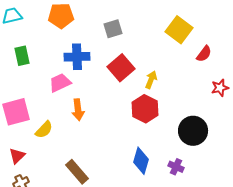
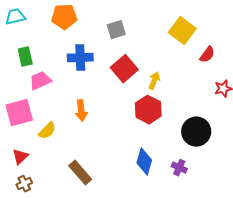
pink trapezoid: (60, 83) -> (40, 81), moved

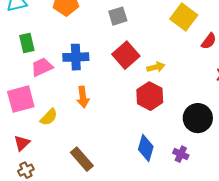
blue cross: (80, 58) -> (76, 57), moved
yellow arrow: (154, 81) -> (156, 67), turned 54

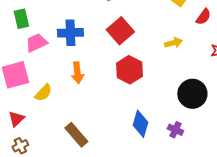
yellow arrow: (156, 67) -> (173, 43), moved
red hexagon: (150, 96) -> (129, 70), moved

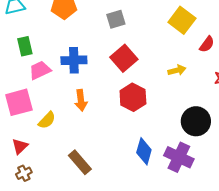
purple cross: (175, 130) -> (179, 157), size x1.8

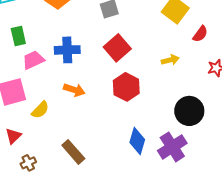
orange arrow: (81, 100) -> (74, 90), turned -65
purple cross: (179, 157) -> (172, 147), turned 32
brown cross: (24, 173) -> (28, 163), moved

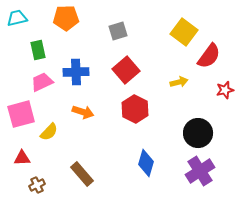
red semicircle: (200, 34) -> (209, 56), size x1.5
green rectangle: (18, 36) -> (38, 50), moved
red triangle: (13, 136) -> (22, 158), turned 42
purple cross: (172, 147) -> (200, 171), moved

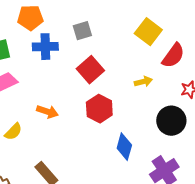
blue cross: (76, 72) -> (45, 47), moved
black circle: (198, 133) -> (171, 121), moved
blue diamond: (146, 163) -> (124, 147), moved

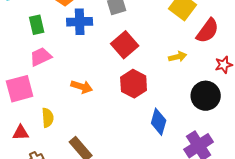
yellow semicircle: (13, 132) -> (48, 118), moved, turned -48

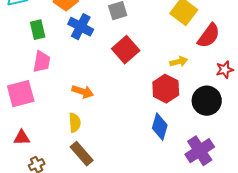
blue cross: (80, 22) -> (81, 27), turned 30
pink trapezoid: (41, 57) -> (42, 62), turned 125
red hexagon: (134, 84) -> (166, 89), moved
yellow semicircle: (48, 118) -> (75, 123), moved

